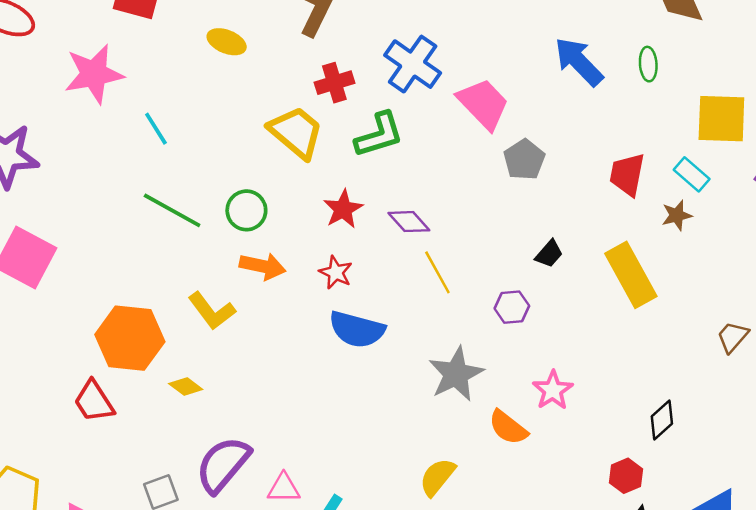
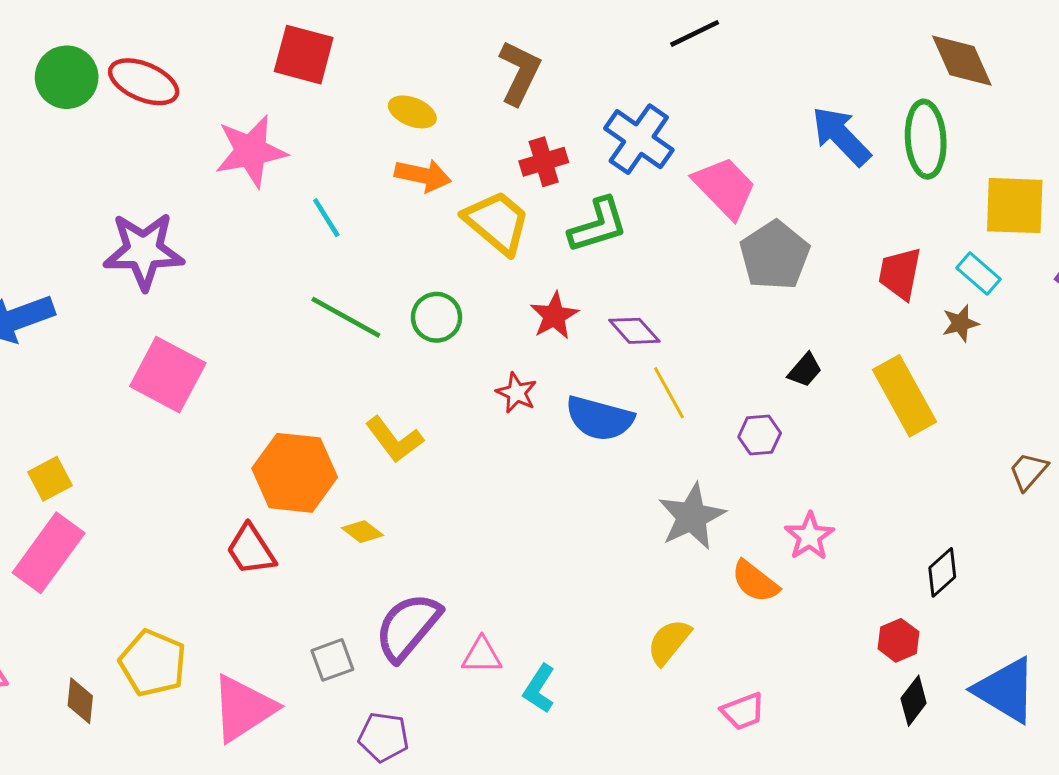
green ellipse: (648, 64) -> (926, 139), size x1.8
gray pentagon: (524, 160) -> (775, 255), size x1.4
orange arrow: (263, 266) -> (423, 175), moved
red star: (336, 272) -> (517, 393), moved
blue semicircle: (357, 329) -> (600, 418), moved

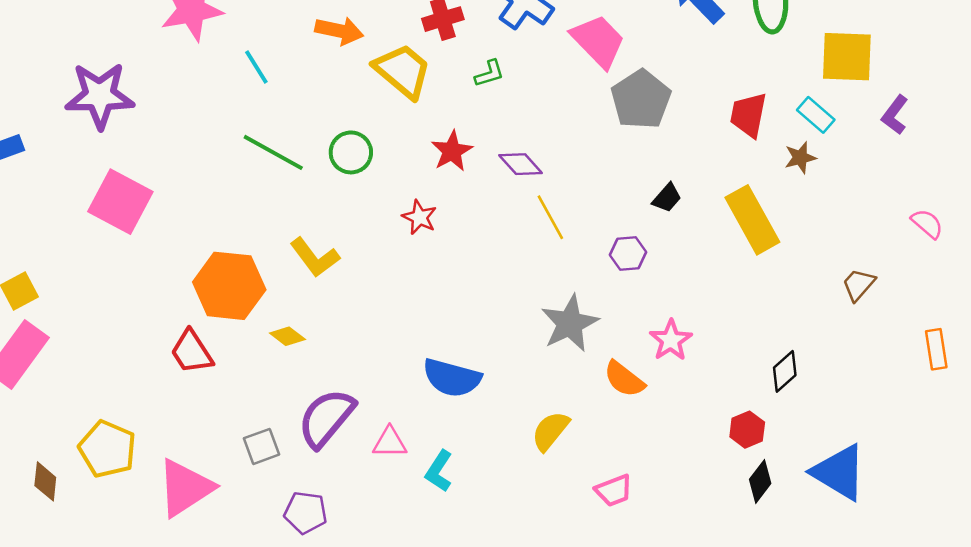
green L-shape: (598, 225) -> (489, 73), size x0.6
blue semicircle: (600, 418) -> (452, 378), moved

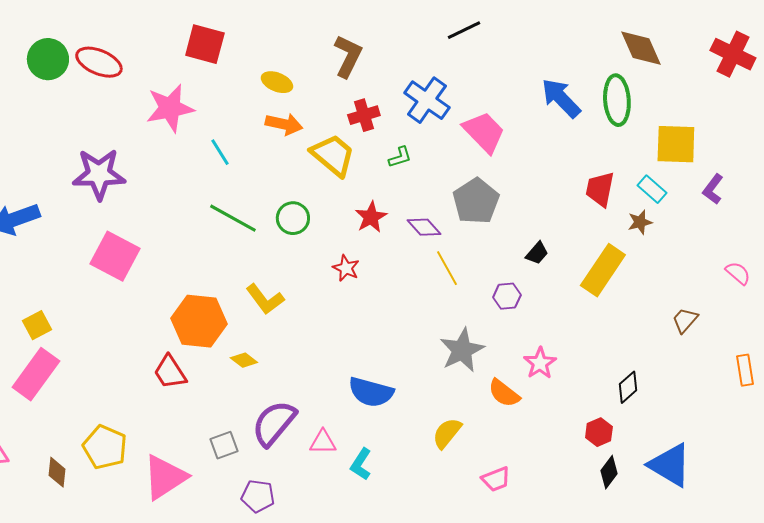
gray pentagon: (641, 99) -> (476, 201), moved
yellow rectangle: (752, 220) -> (603, 270), turned 63

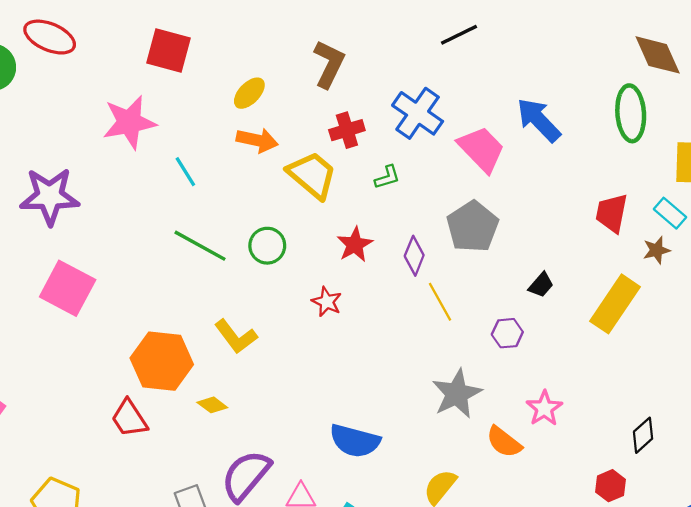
red ellipse: (99, 62) -> (50, 37), moved
yellow ellipse: (277, 82) -> (249, 93), turned -68
blue arrow: (561, 98) -> (539, 120), moved
purple diamond: (424, 227) -> (414, 256), turned 64

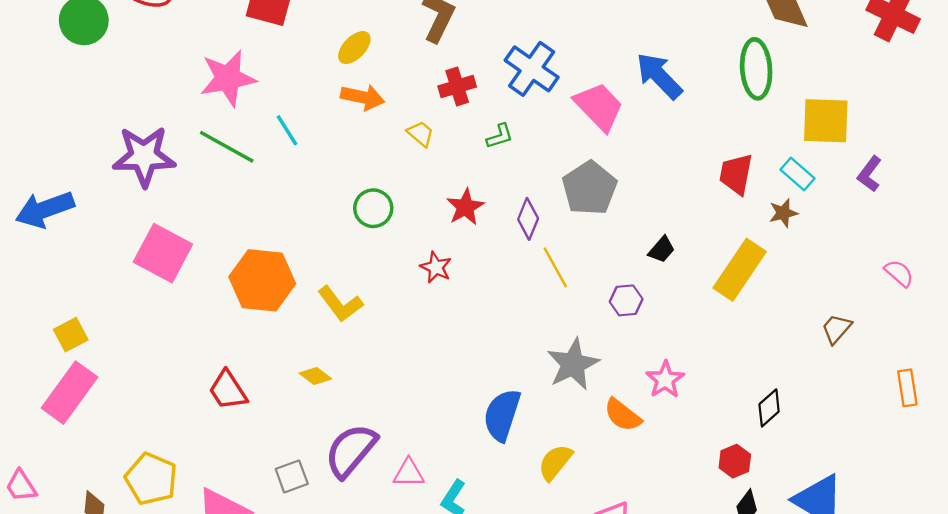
yellow trapezoid: (312, 175) -> (421, 134), size x0.5
green line: (200, 246) -> (227, 147), moved
orange hexagon: (162, 361) -> (262, 280), moved
blue semicircle: (355, 441) -> (502, 415), moved, turned 93

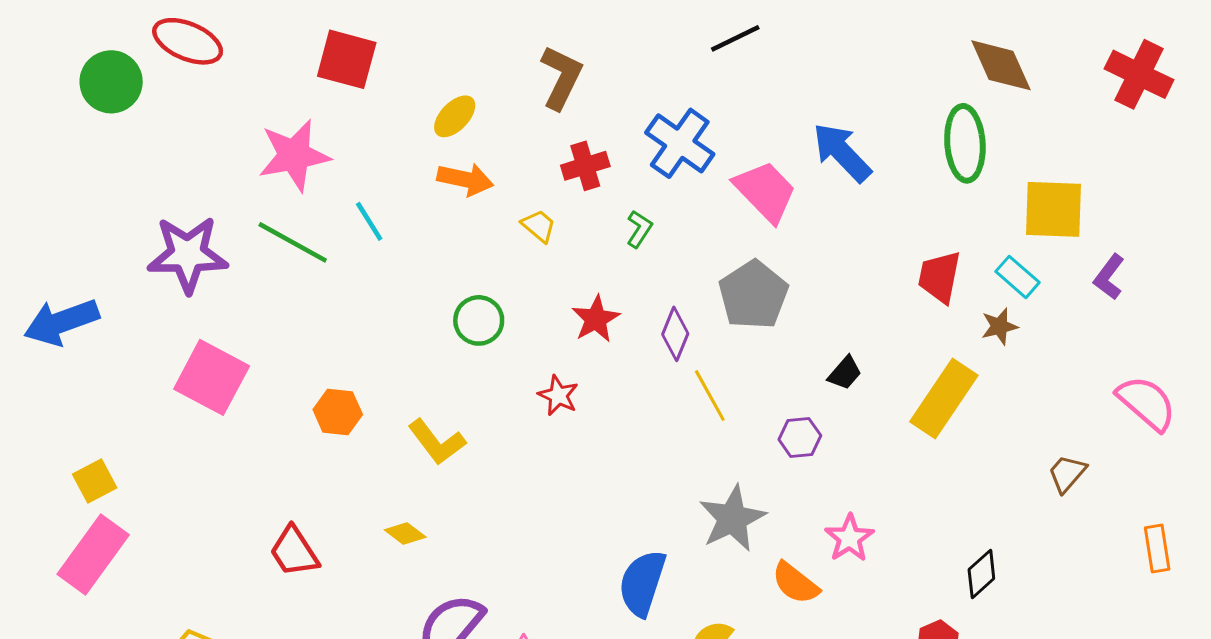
green L-shape: (500, 136) -> (639, 229), turned -40
pink semicircle: (899, 273) -> (1147, 403), size x1.6
orange hexagon: (262, 280) -> (338, 412), size x0.6

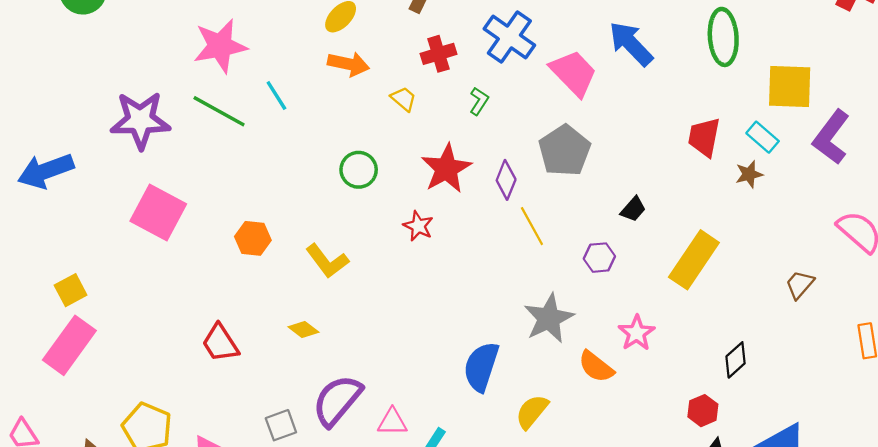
purple L-shape: (1109, 277) -> (831, 137), size x1.6
red star: (596, 319) -> (446, 169), size x1.4
yellow rectangle: (944, 398) -> (694, 260), moved

